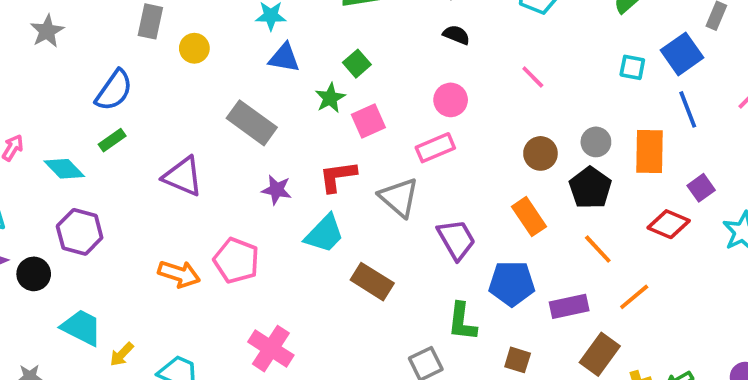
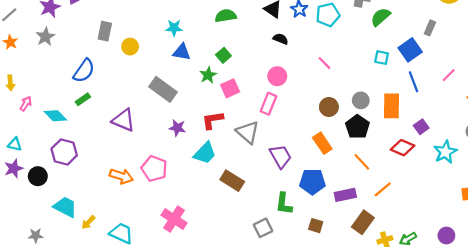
pink rectangle: (435, 148) -> (268, 104), turned -45

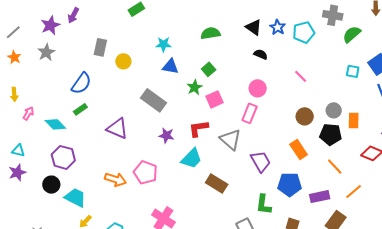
orange rectangle: (391, 106) -> (354, 120), moved, size x0.7
black pentagon: (357, 127) -> (331, 134), turned -30
black circle: (38, 176) -> (51, 185), moved
cyan trapezoid: (65, 207) -> (75, 198), moved

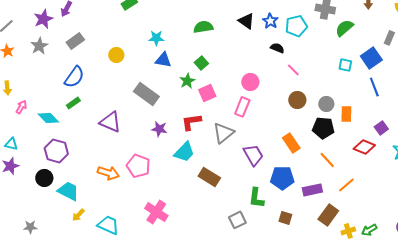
gray rectangle: (100, 47) -> (75, 41), moved, turned 42
black semicircle: (261, 54) -> (277, 48), moved
brown circle: (305, 116) -> (297, 100), moved
gray triangle: (231, 139) -> (223, 133), turned 40

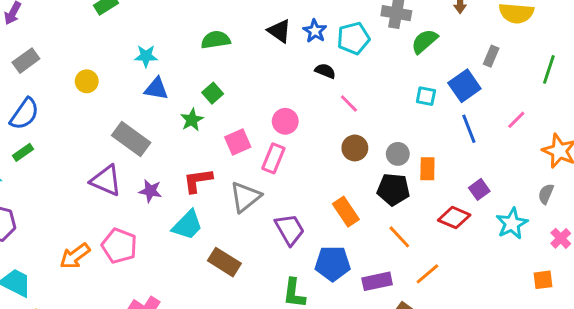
pink square: (207, 93) -> (238, 142), moved
purple triangle: (110, 122) -> (106, 181), moved
orange arrow: (108, 173) -> (75, 256), turned 125

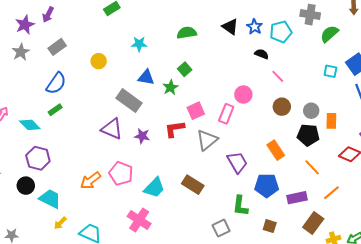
blue triangle: (156, 89) -> (146, 77), moved
pink circle: (285, 121) -> (243, 95), moved
pink square: (238, 142) -> (196, 111), moved
cyan trapezoid: (187, 225) -> (154, 188), moved

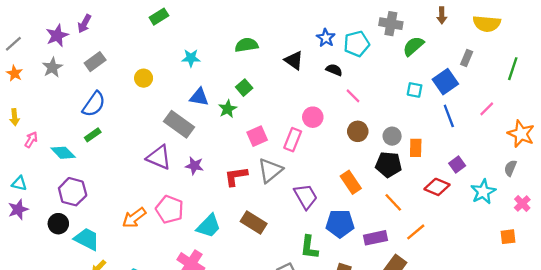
black triangle: (230, 27) -> (294, 60), moved
red L-shape: (175, 129) -> (236, 176), moved

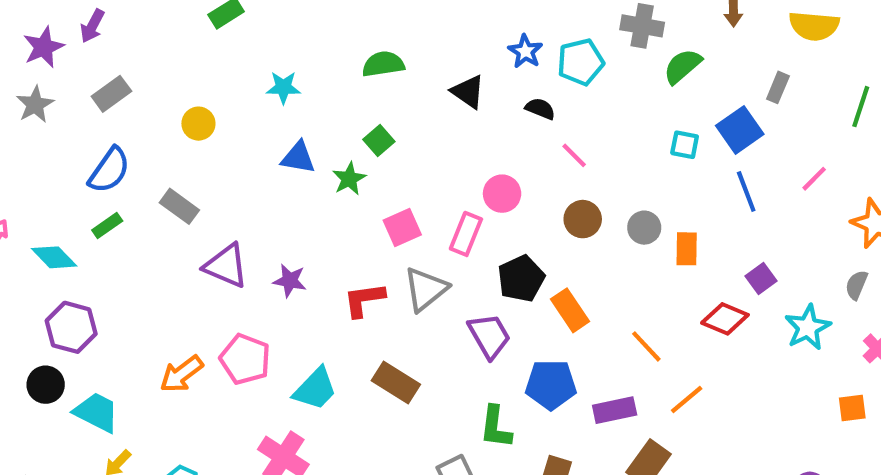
gray rectangle: (179, 124) -> (179, 206), moved, size x0.7
black pentagon: (389, 164) -> (521, 279), moved, turned -30

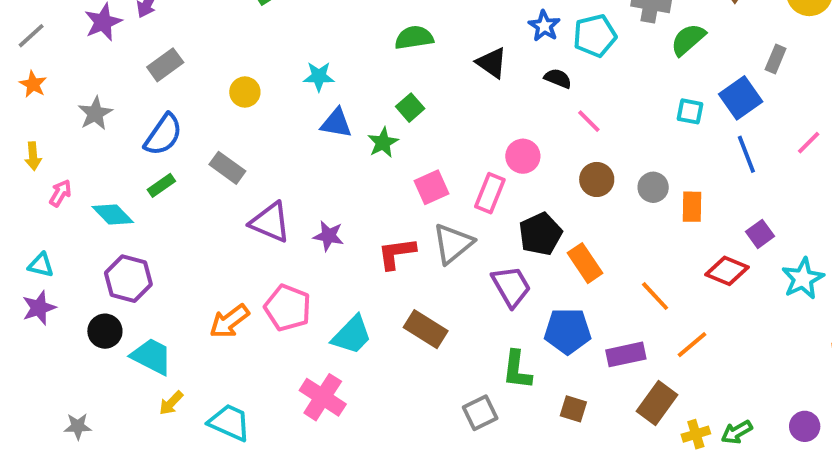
cyan star: (283, 87) -> (319, 76), moved
gray star: (35, 104) -> (95, 113), moved

